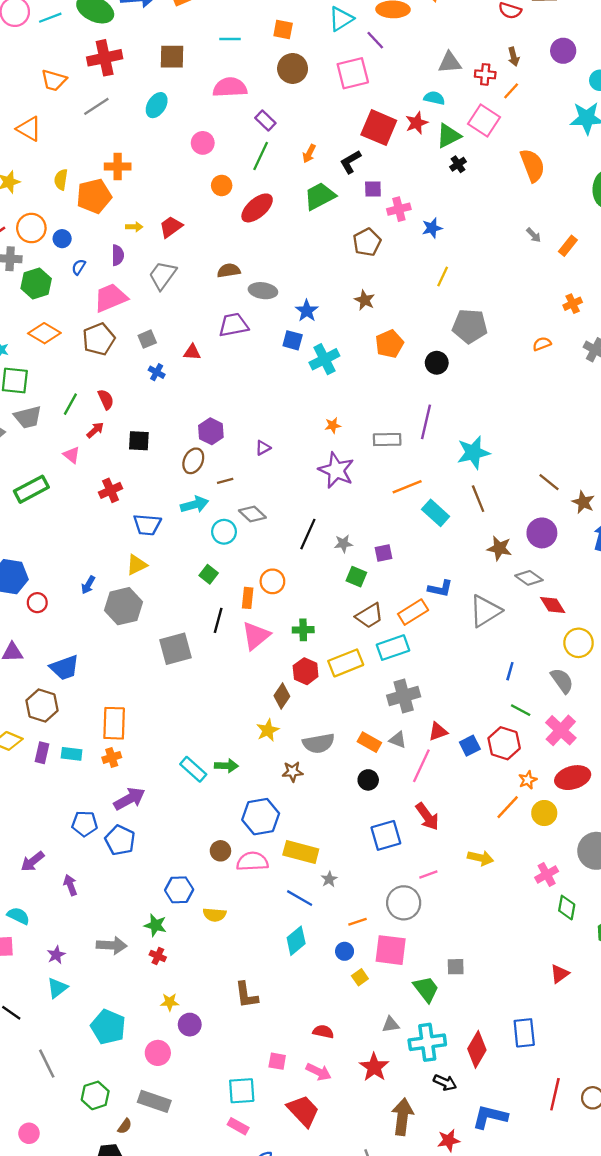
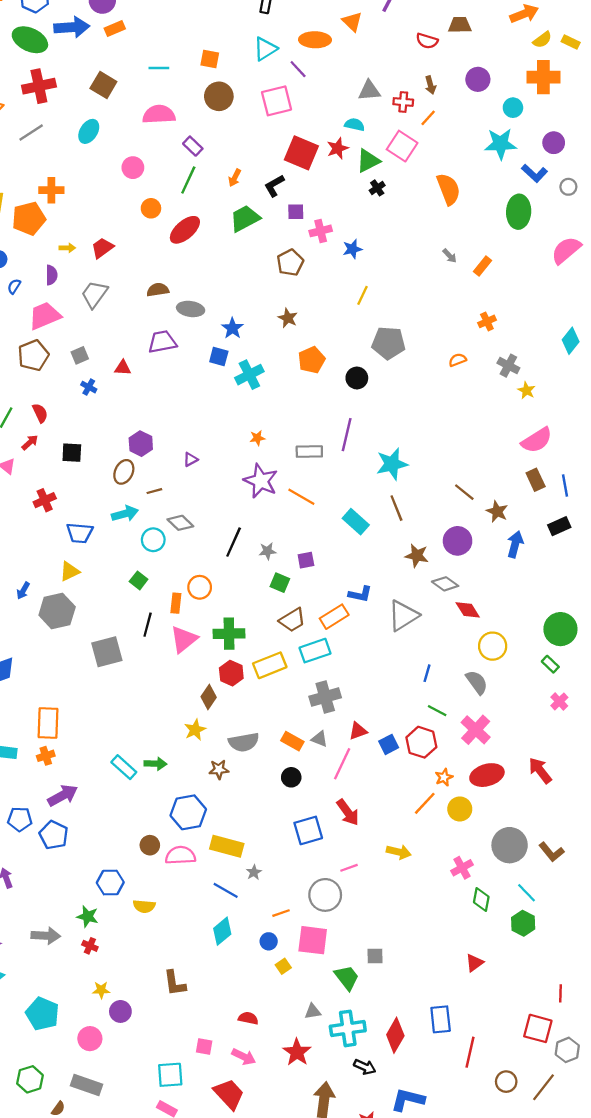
brown square: (172, 57) -> (103, 85), turned 30
orange line: (407, 487) -> (301, 497), moved, turned 52
green cross: (303, 630) -> (229, 634), size x1.5
red line: (555, 1094) -> (470, 1052), moved

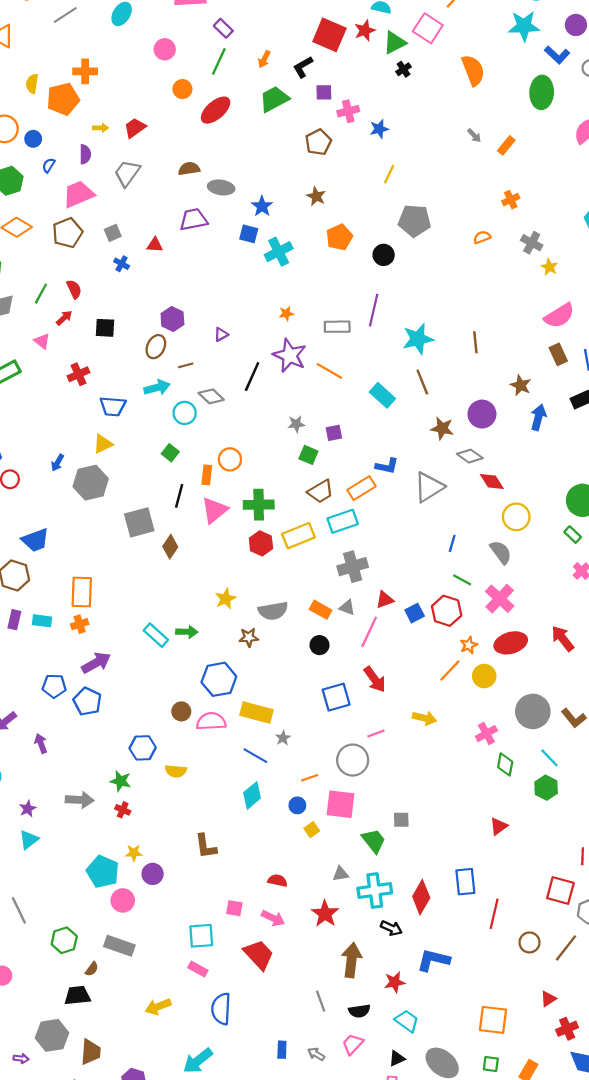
brown line: (464, 492) -> (475, 342), moved, turned 45
black line: (234, 542) -> (252, 376), moved
brown diamond: (209, 697) -> (170, 547), moved
cyan pentagon: (42, 1014) -> (103, 872), moved

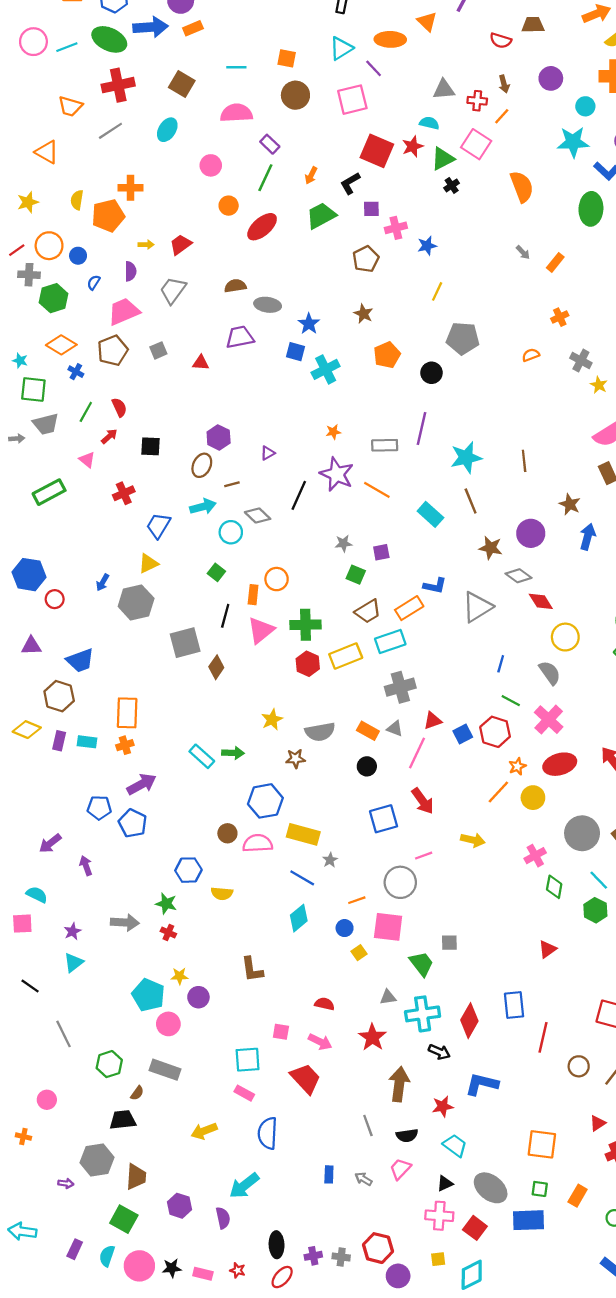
blue cross: (122, 264) -> (76, 372), moved
blue trapezoid: (113, 406) -> (158, 526), turned 116

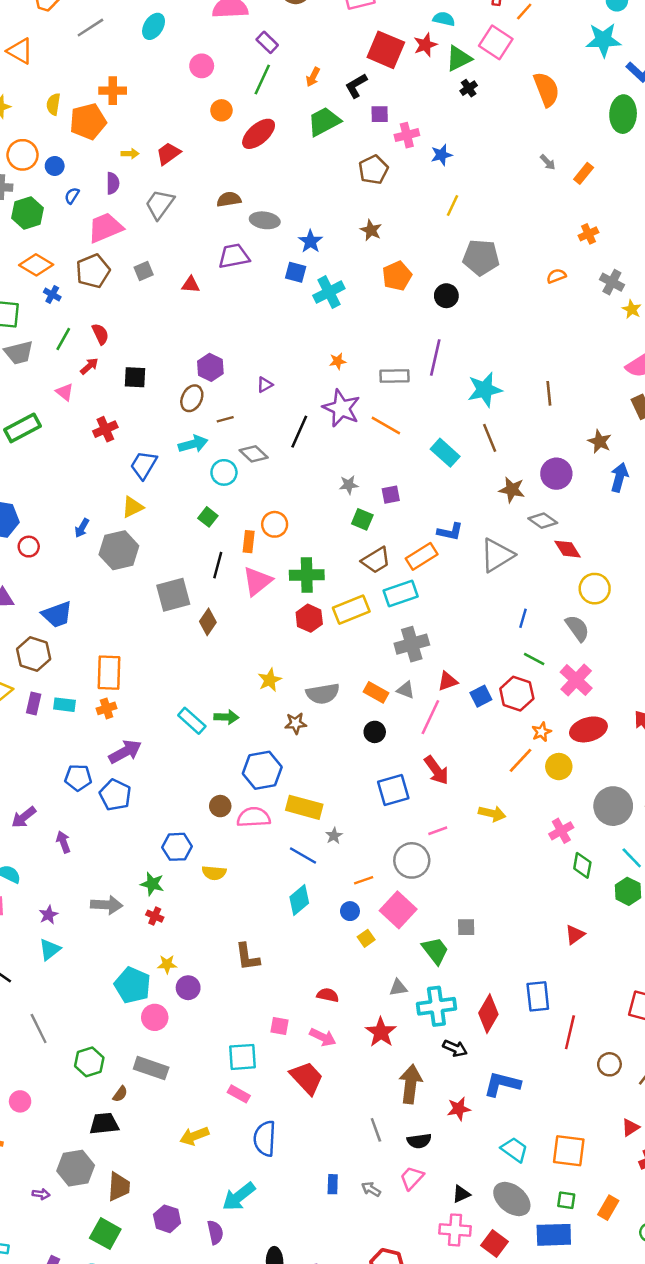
pink square: (388, 927) -> (398, 910), turned 36
cyan trapezoid: (455, 1145) -> (514, 1150), moved

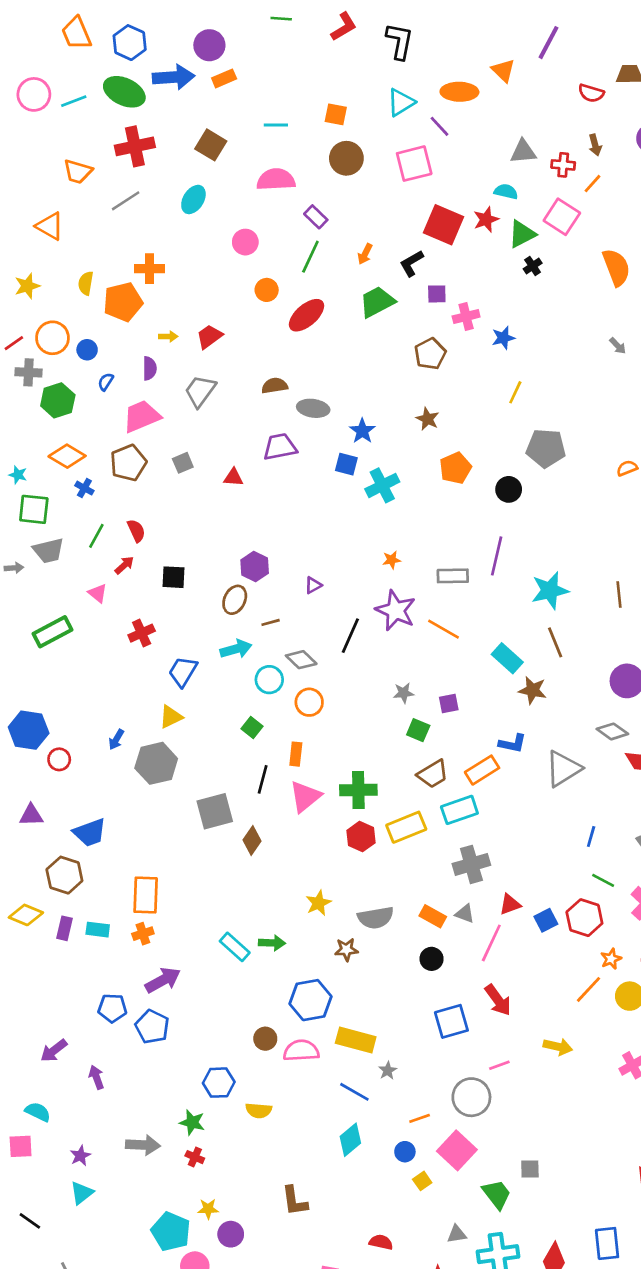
brown star: (512, 490) -> (533, 690), moved
orange circle: (275, 524) -> (309, 702), moved

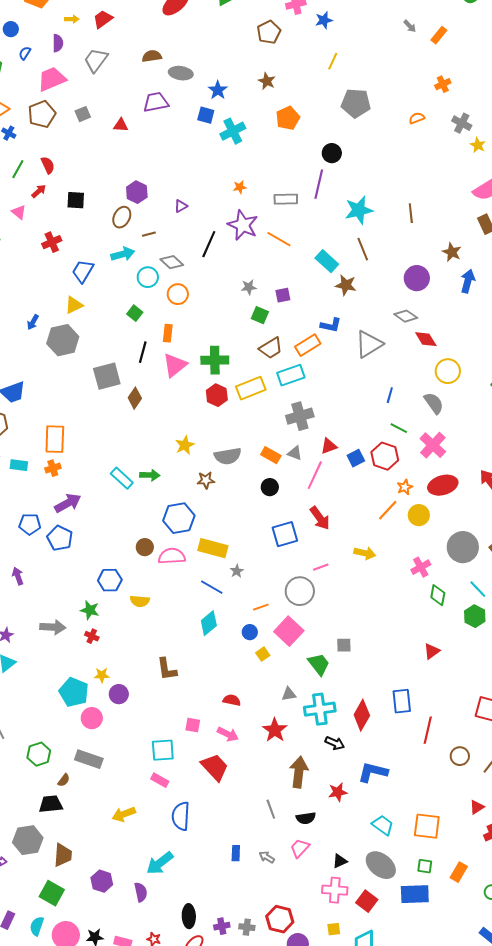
black circle: (509, 489) -> (332, 153), moved

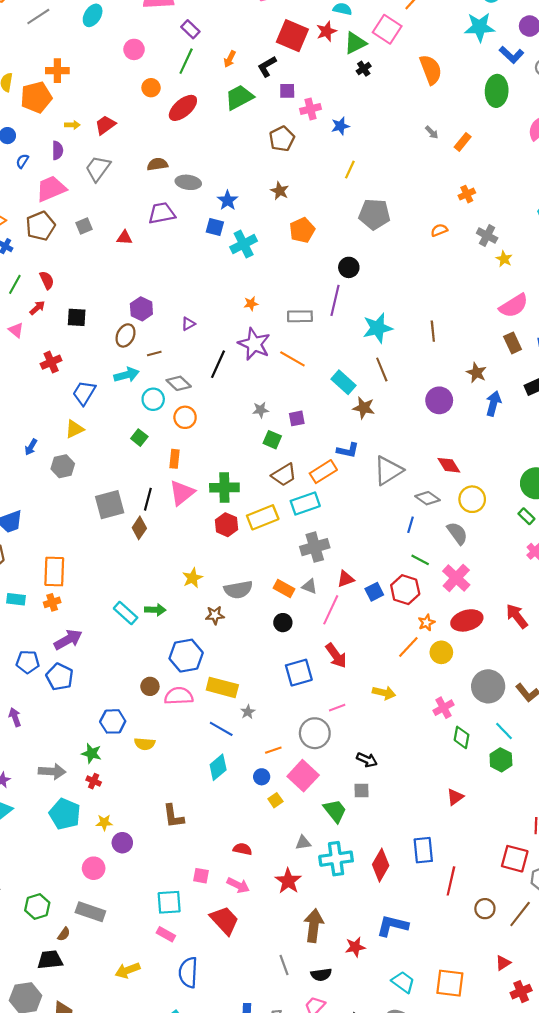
gray diamond: (406, 316) -> (428, 498), moved
gray hexagon: (63, 340) -> (63, 466), size x0.7
black line: (143, 352) -> (148, 499), moved
cyan pentagon: (74, 692) -> (65, 814), moved
black arrow: (335, 743) -> (367, 760), moved

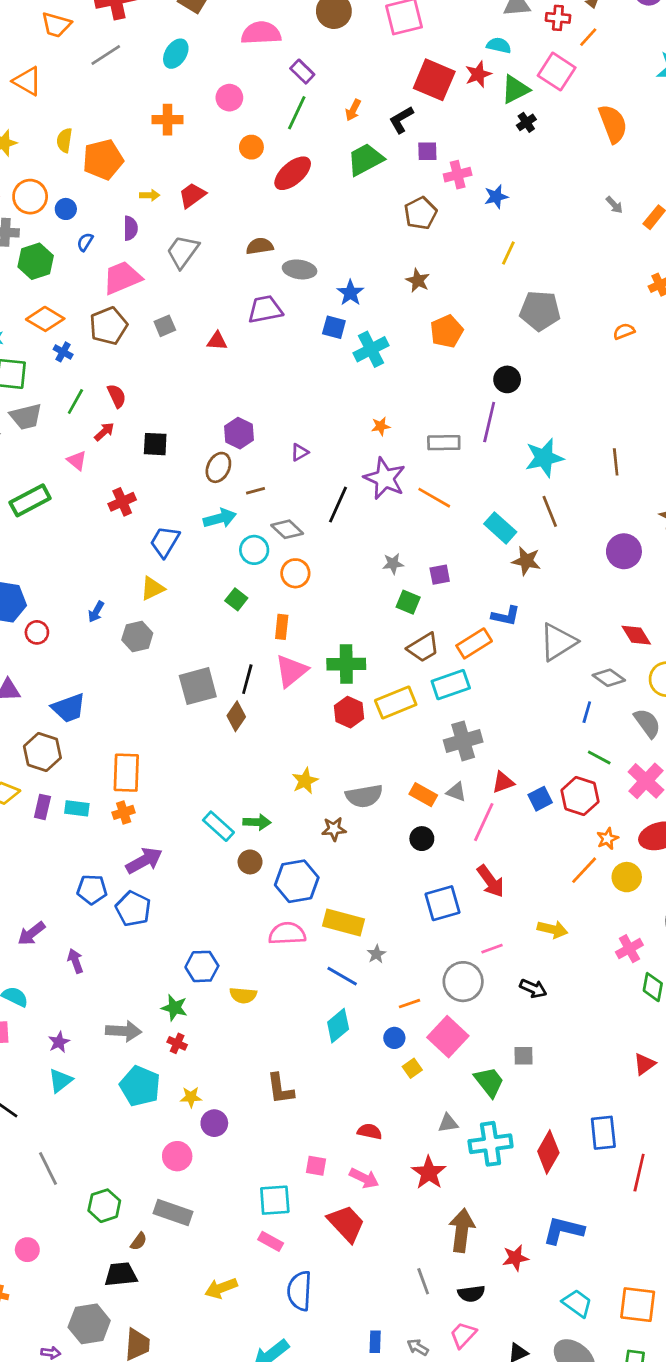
orange cross: (57, 71) -> (168, 120), moved
brown circle: (150, 686) -> (250, 862), moved
black arrow: (367, 760) -> (533, 988), moved

